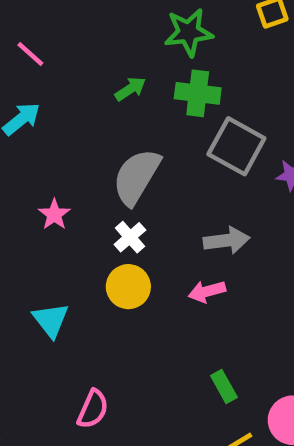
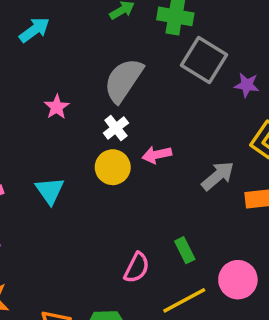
gray arrow: (227, 240) -> (218, 176), moved, turned -36
pink arrow: (207, 291) -> (157, 155), moved
pink semicircle: (93, 409) -> (137, 268), moved

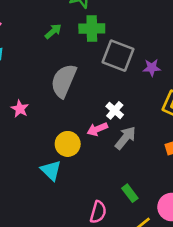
white cross: (116, 128) -> (115, 110), moved
gray arrow: (218, 176) -> (125, 138), moved
cyan triangle: (50, 191) -> (51, 170), moved

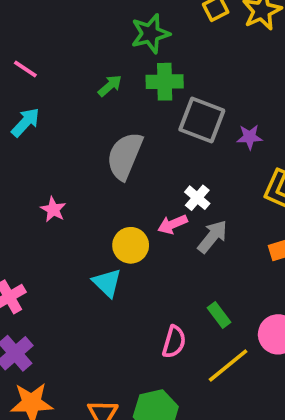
pink star: (20, 109) -> (53, 209), moved

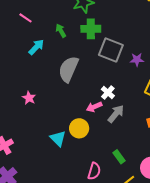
pink line: (25, 69) -> (25, 18), moved
green arrow: (110, 86) -> (61, 31), turned -80
cyan arrow: (26, 122) -> (36, 47), moved
yellow circle: (131, 245) -> (79, 128), moved

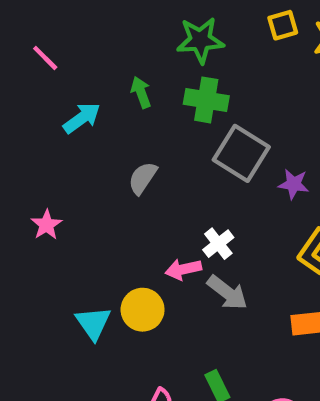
pink line: (25, 18) -> (45, 58), moved
gray semicircle: (68, 69) -> (143, 178), size x0.6
gray arrow: (116, 114) -> (227, 293), turned 78

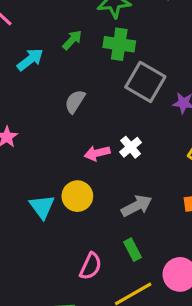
green arrow: (141, 92) -> (72, 40), turned 65
pink arrow: (183, 269) -> (97, 153), moved
gray arrow: (227, 293) -> (137, 206), moved, turned -64

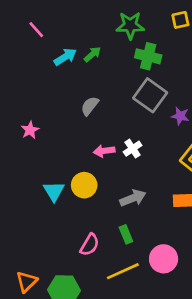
green cross: (119, 44) -> (148, 56), moved
cyan arrow: (30, 60) -> (65, 57), moved

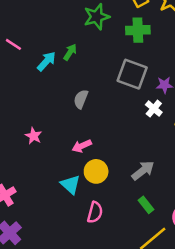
green cross: (148, 56) -> (138, 30), moved
white cross: (133, 149) -> (154, 109), moved
pink arrow: (104, 151) -> (82, 146), moved
pink semicircle: (90, 245) -> (95, 212), moved

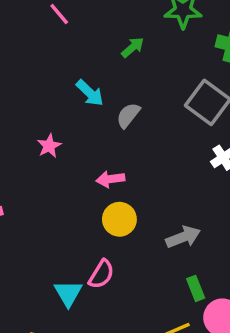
cyan arrow: (46, 61) -> (90, 93), moved, turned 75
cyan triangle: (70, 185) -> (68, 293), moved
green rectangle: (146, 205) -> (196, 288), moved

